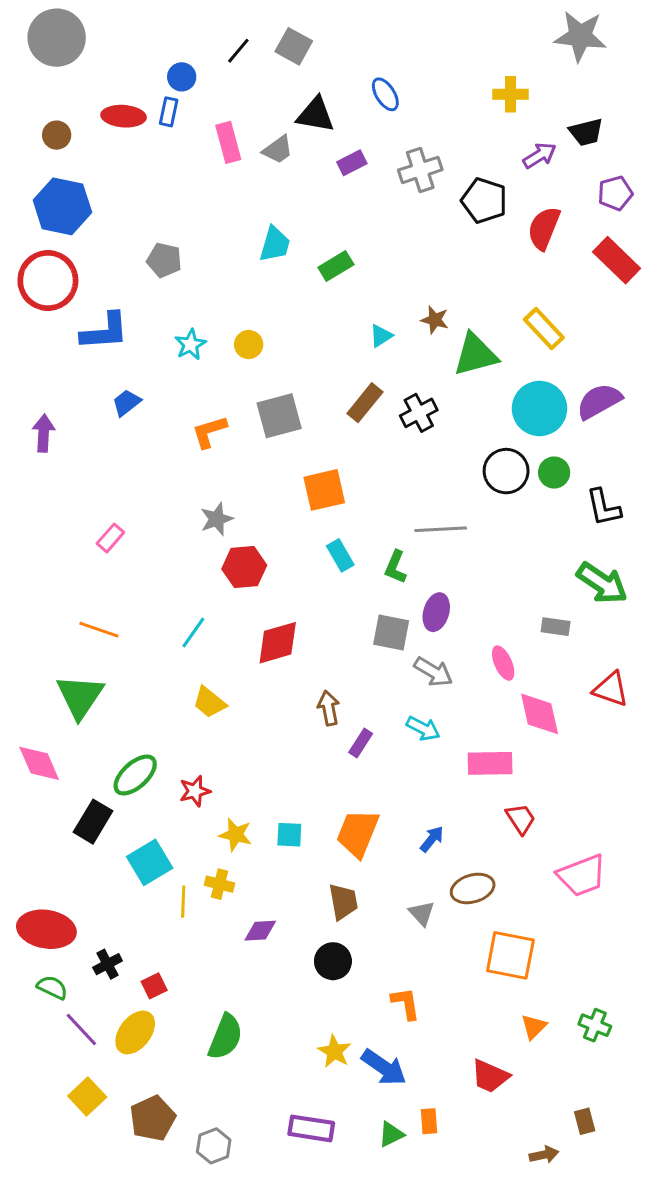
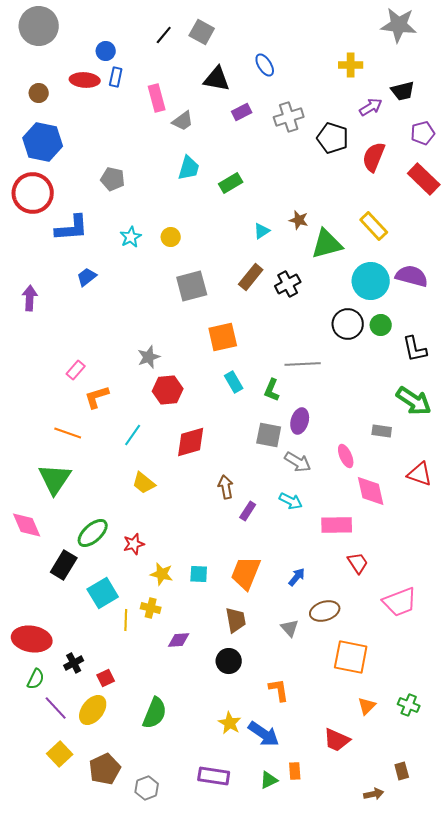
blue circle: (182, 77) -> (106, 51), moved
gray trapezoid: (278, 150) -> (183, 121), moved
purple semicircle: (599, 401) -> (412, 276), turned 44
orange L-shape: (209, 432) -> (97, 397), moved
green semicircle: (52, 987) -> (36, 679), turned 90

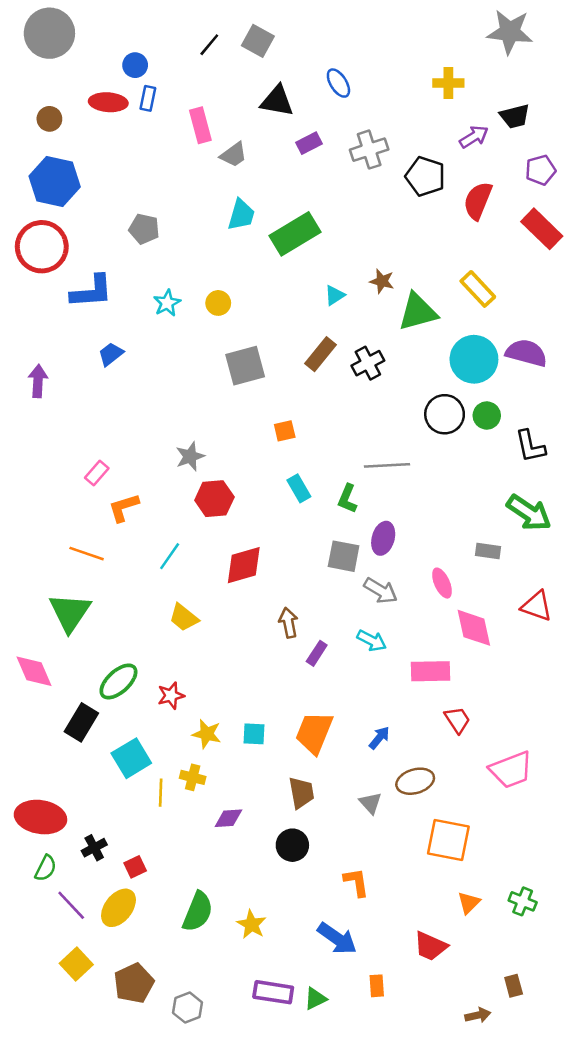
green rectangle: (231, 183) -> (295, 234), size x1.6
orange square: (223, 337) -> (285, 431), size x0.6
yellow star: (230, 723) -> (251, 924), moved
green triangle: (269, 780) -> (315, 999), moved

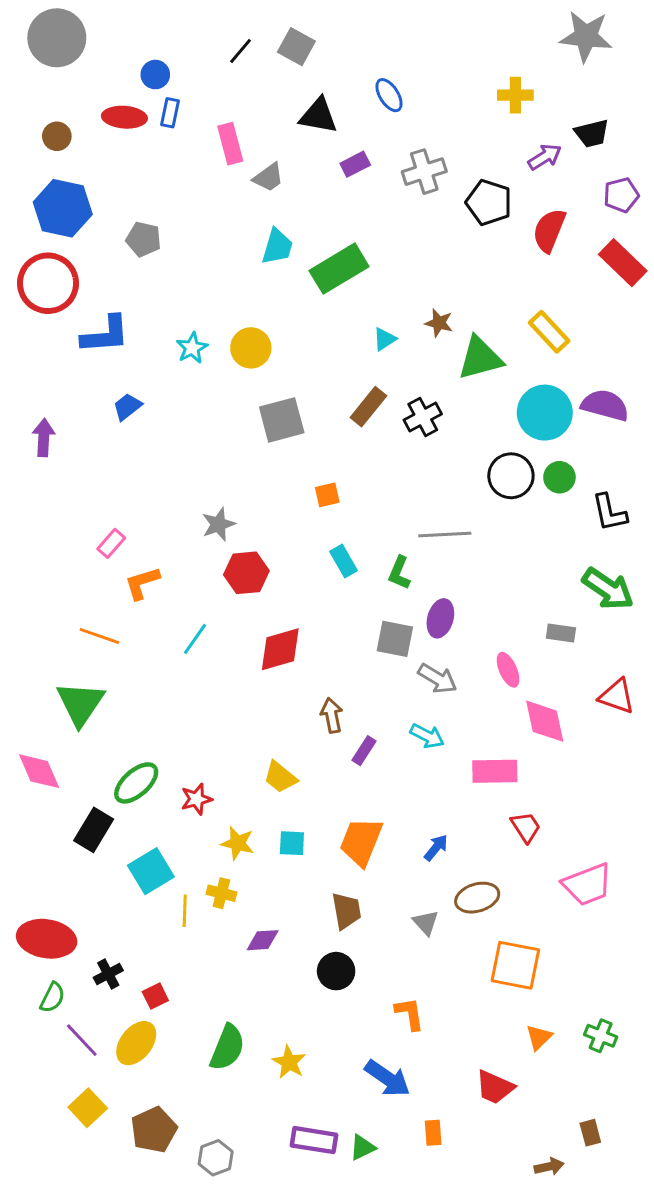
gray pentagon: (144, 229) -> (144, 239), moved
yellow circle: (218, 303) -> (251, 348), size x1.4
yellow trapezoid: (184, 618) -> (280, 777), moved

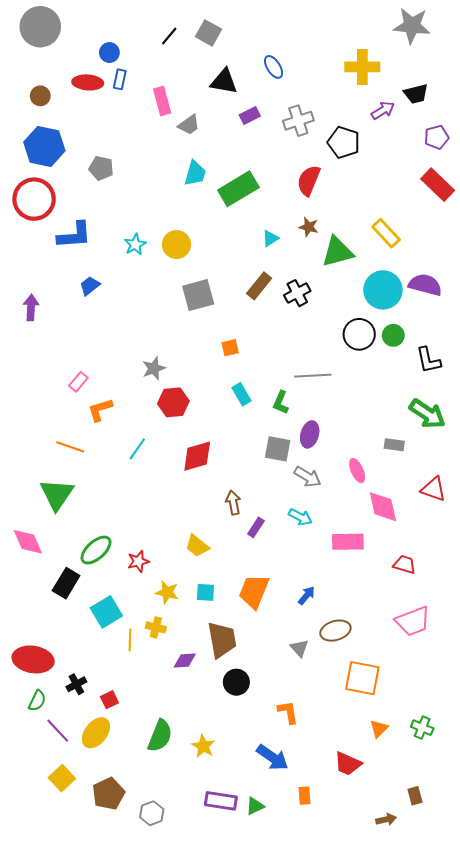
yellow cross: (515, 95) -> (362, 67), size x1.4
red semicircle: (549, 230) -> (309, 181), moved
red trapezoid: (526, 827) -> (405, 564), moved, turned -40
brown trapezoid: (346, 911) -> (222, 640), moved, size x1.4

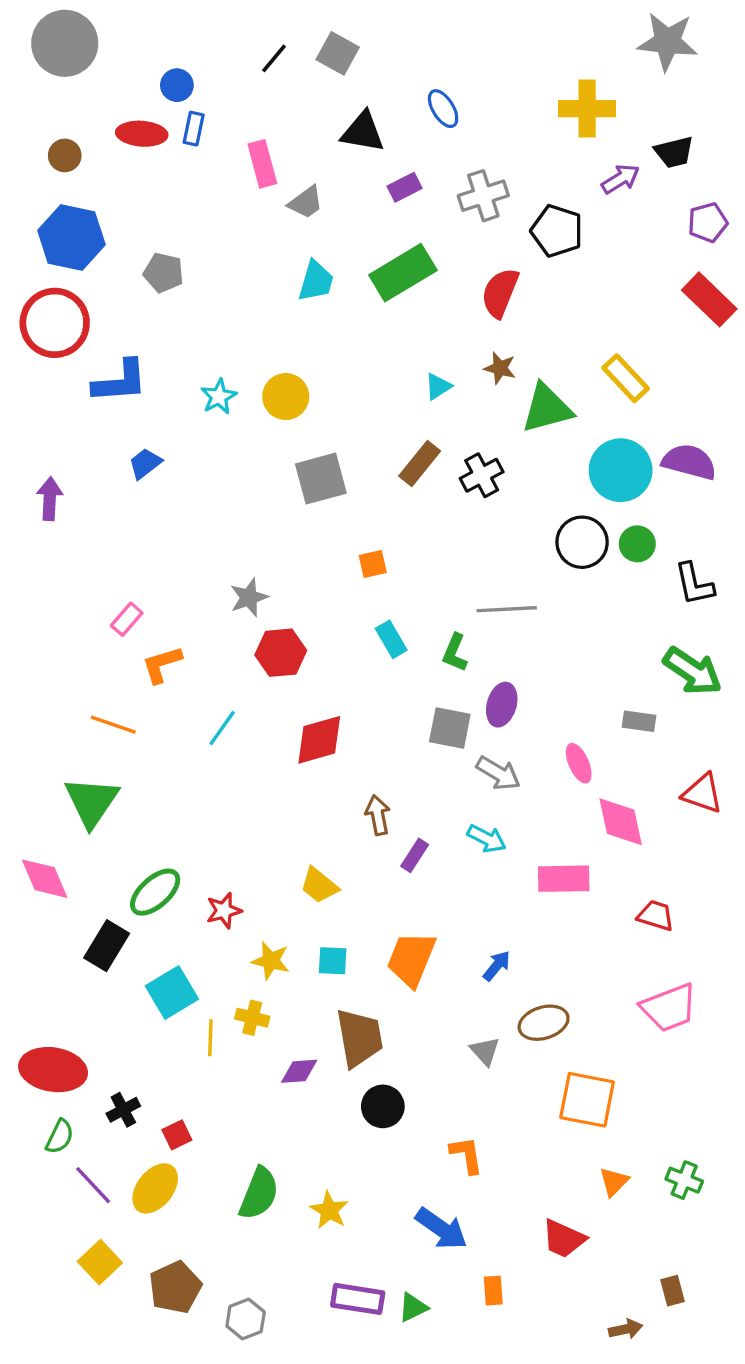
green rectangle: (238, 189) -> (403, 273), moved

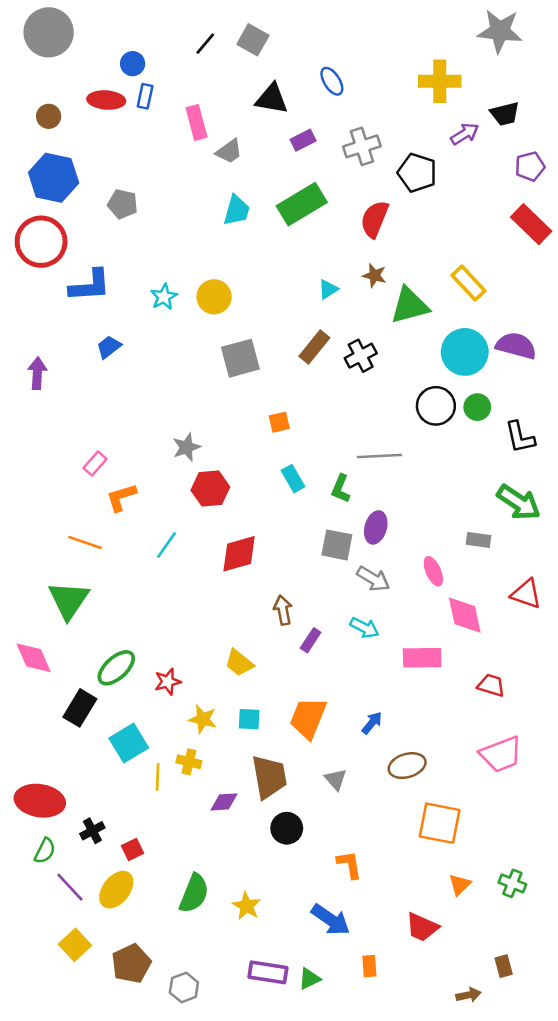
gray triangle: (485, 1051) -> (336, 779), moved

